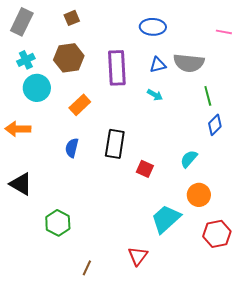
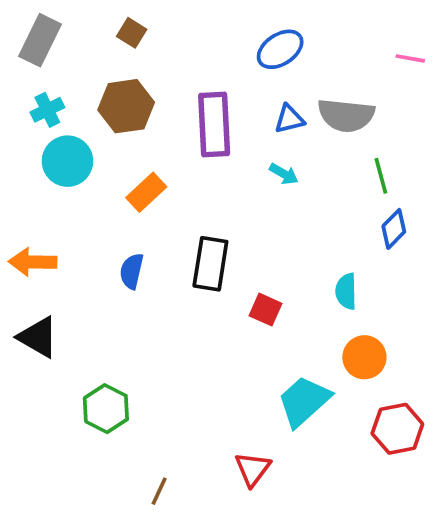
brown square: (72, 18) -> (132, 33), turned -35
blue ellipse: (153, 27) -> (280, 49), turned -35
orange arrow: (18, 129) -> (33, 262), moved
cyan semicircle: (189, 159) -> (346, 291), turned -42

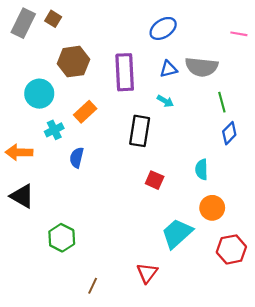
brown square: (132, 33) -> (53, 19), moved
cyan cross: (47, 110) -> (54, 130), moved
black rectangle: (210, 264) -> (140, 131), moved

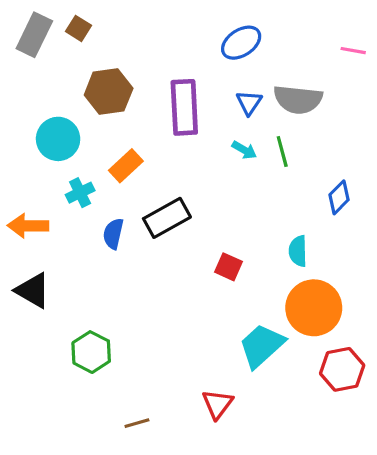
blue triangle: (168, 69) -> (249, 103), turned -42
green line: (222, 102) -> (282, 152), moved
black rectangle: (140, 131) -> (167, 218), moved, turned 52
orange circle: (212, 208) -> (314, 308), size x1.5
brown line: (93, 286) -> (137, 423), turned 49

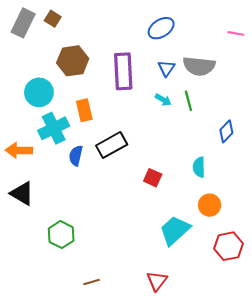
orange rectangle: (126, 166) -> (84, 110), turned -60
cyan cross: (80, 193) -> (54, 128), size x1.6
orange circle: (314, 308) -> (210, 205), size x0.6
red triangle: (217, 404) -> (157, 281), moved

